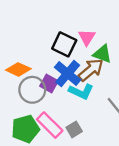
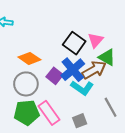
gray circle: (32, 90) -> (26, 84), moved
gray square: (74, 129) -> (80, 121), moved

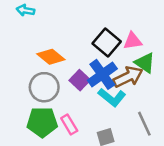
pink triangle: (95, 40) -> (133, 41), turned 35
pink rectangle: (49, 113) -> (69, 124), size x0.7

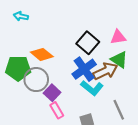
pink triangle: (133, 41) -> (118, 37), moved
purple square: (80, 80) -> (52, 93), moved
green pentagon: (42, 122) -> (18, 68), moved

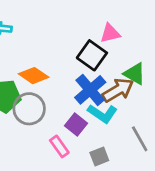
pink triangle: (118, 37) -> (110, 33), moved
purple square: (52, 93) -> (76, 124), moved

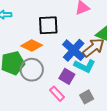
black square: (92, 55) -> (48, 25), moved, turned -30

